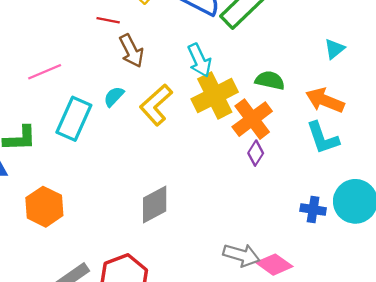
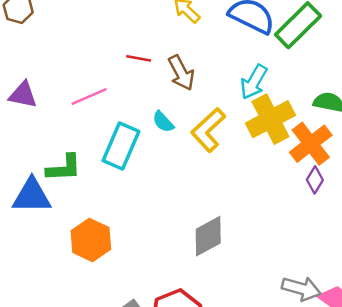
red line: (108, 20) -> (139, 58), moved
cyan arrow: (199, 60) -> (254, 82), turned 56
cyan semicircle: (114, 97) -> (163, 122), turned -85

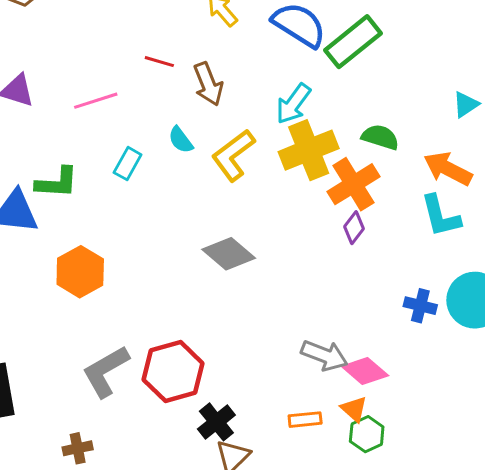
cyan rectangle: (121, 146) -> (128, 164), size x0.6
gray diamond: (208, 236) -> (229, 254), moved, turned 63

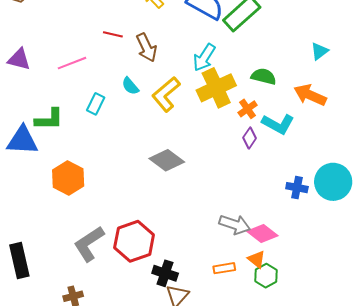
orange cross: (353, 184) -> (248, 109), size x0.6
cyan L-shape: (441, 216) -> (278, 124), moved, turned -44
black cross: (216, 422) -> (165, 273), turned -30

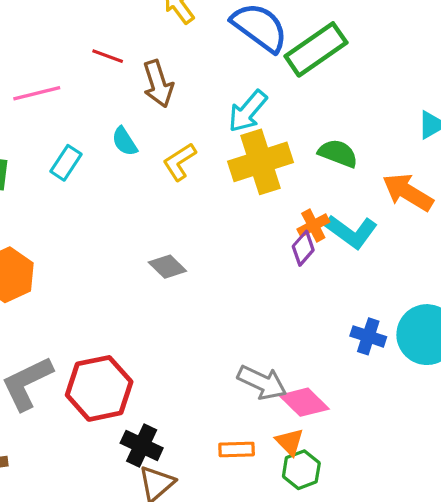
yellow L-shape: (166, 94) -> (180, 162), size x0.7
orange cross: (248, 109) -> (313, 226), moved
gray diamond: (167, 160) -> (167, 267), size x0.7

